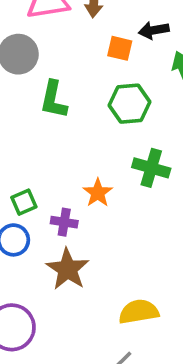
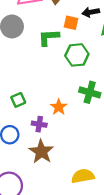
green L-shape: (54, 100) -> (49, 37), moved, turned 75
green square: (24, 202) -> (18, 100), moved

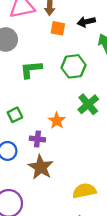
orange square: (71, 23) -> (58, 28), moved
green L-shape: (49, 37) -> (31, 69), moved
green cross: (90, 92) -> (88, 104), turned 36

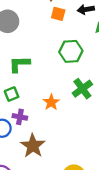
green L-shape: (31, 69) -> (19, 64), moved
purple cross: (37, 139) -> (20, 117), moved

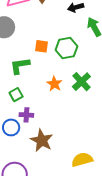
orange square: (58, 14) -> (41, 46), moved
orange star: (51, 102) -> (54, 84), moved

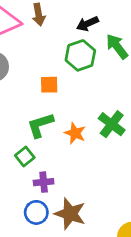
green hexagon: (66, 48) -> (80, 55), moved
green L-shape: (20, 66) -> (40, 125), moved
blue circle: (11, 127) -> (36, 212), moved

